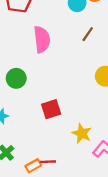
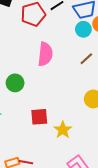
yellow star: (82, 133) -> (63, 130), moved

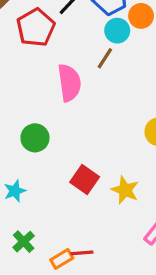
brown line: (86, 59) -> (105, 58), moved
red square: (39, 117) -> (85, 180), turned -36

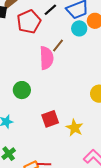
brown line: (105, 58) -> (58, 45), moved
red square: (85, 180) -> (50, 119), turned 30

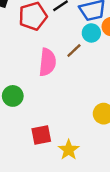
brown line: (58, 45) -> (74, 50), moved

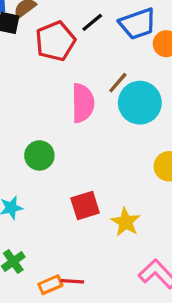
cyan circle: (91, 33) -> (140, 103), moved, size x1.6

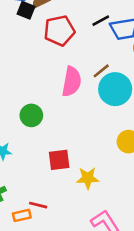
black line: (92, 22) -> (101, 21), moved
yellow star: (126, 222) -> (88, 178), turned 30
red line: (72, 281) -> (38, 205), moved

